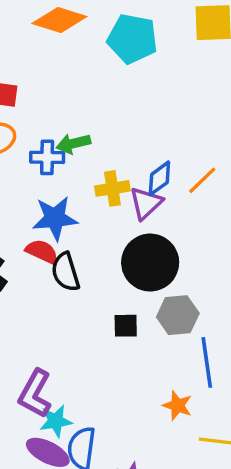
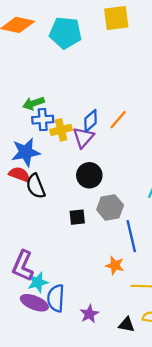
blue cross: (47, 157) -> (43, 120), moved
black circle: (150, 263) -> (89, 175), size x0.7

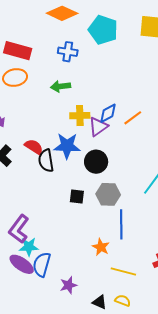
blue cross: (43, 120) -> (68, 52), moved
blue star: (26, 152) -> (67, 146), moved

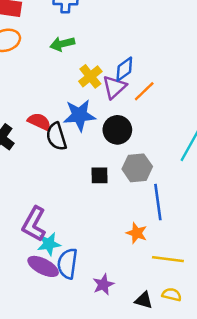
yellow cross: (80, 116) -> (90, 76), turned -30
orange line: (133, 118) -> (144, 91), moved

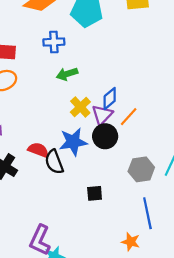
green arrow: (62, 44) -> (67, 74), moved
black circle: (117, 130) -> (105, 136), moved
gray hexagon: (137, 168) -> (141, 169), moved

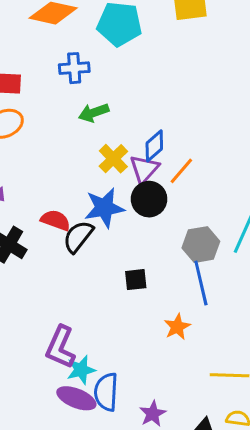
black semicircle: (54, 162) -> (78, 237), turned 60
blue line: (147, 213) -> (201, 283), moved
orange star: (131, 242) -> (177, 327), moved, turned 30

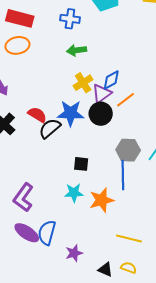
orange star: (177, 327) -> (102, 200), size x1.4
cyan star: (81, 370) -> (74, 193), moved

